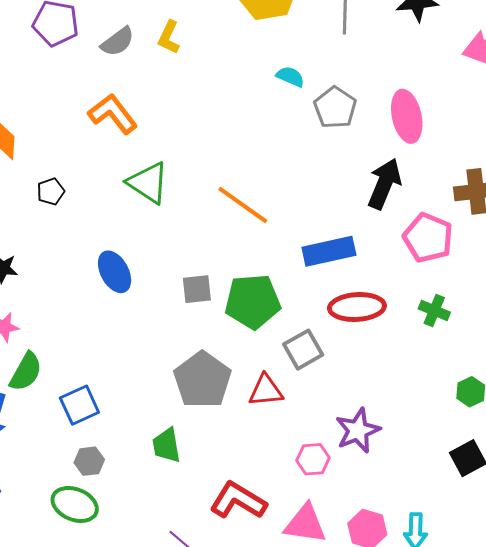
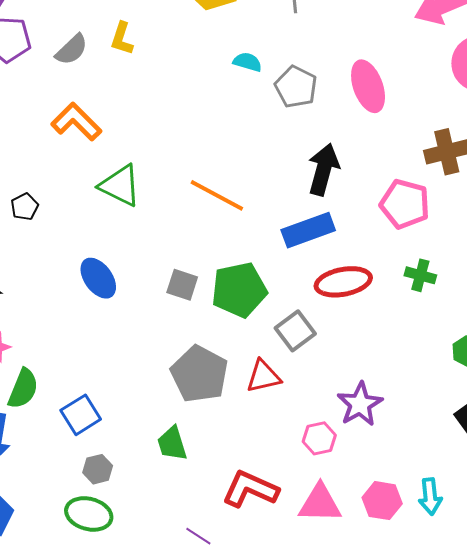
black arrow: (385, 184) -> (323, 169), moved
gray square: (197, 289) -> (182, 285), turned 32

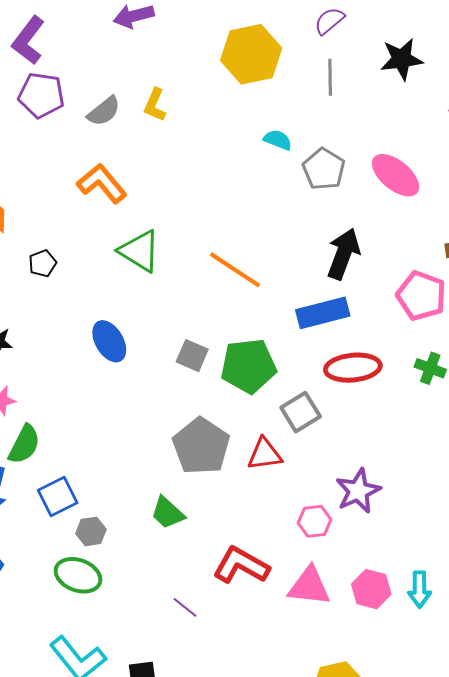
pink ellipse: (368, 86) -> (396, 175), turned -36
blue square: (81, 415) -> (58, 496), moved
green trapezoid: (172, 444) -> (168, 513), turned -36

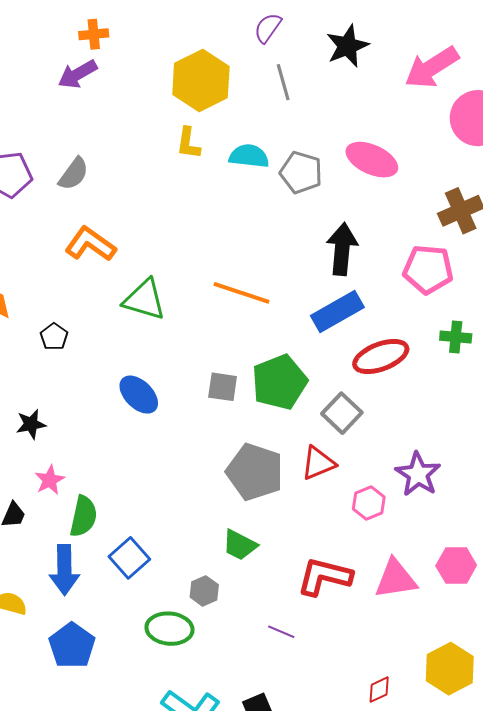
yellow L-shape: (155, 105) -> (188, 143), moved
cyan semicircle: (278, 140) -> (249, 156), size x1.4
pink hexagon: (314, 521) -> (369, 503), moved
gray hexagon: (91, 531) -> (204, 591), moved

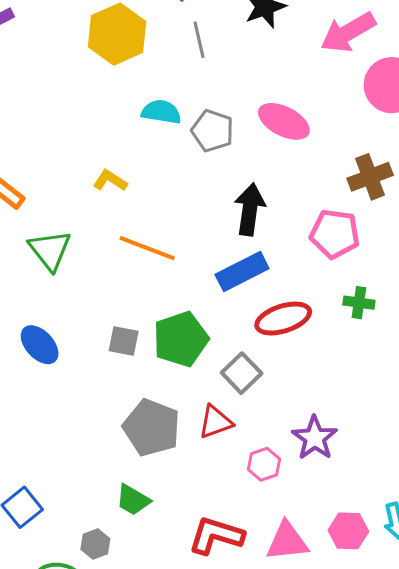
yellow L-shape: (188, 143) -> (110, 181), moved, turned 112
green triangle: (144, 300) -> (50, 250), turned 33

